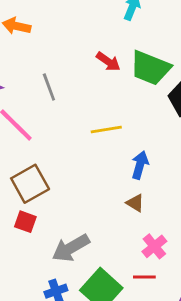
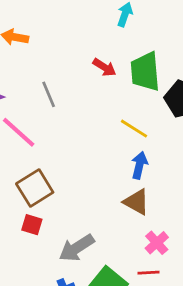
green trapezoid: (150, 68) -> (145, 72), turned 66
yellow line: (106, 129) -> (134, 129), moved, turned 44
brown triangle: (135, 203) -> (137, 202), size x1.5

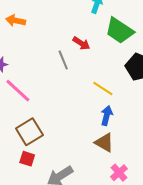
green trapezoid: (145, 72) -> (119, 31), moved, turned -52
gray line: (49, 94) -> (63, 60), moved

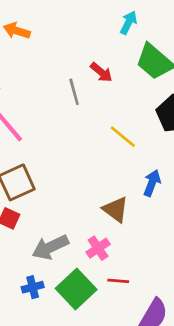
blue arrow: (107, 116) -> (152, 183), moved
pink cross: (119, 173) -> (98, 248), moved

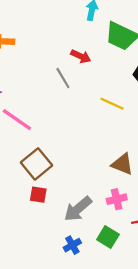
pink cross: (98, 248) -> (117, 199), turned 36
green square: (76, 289) -> (108, 237), size x0.7

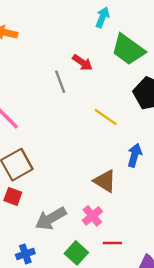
pink cross: (117, 199) -> (92, 216), turned -36
blue cross: (72, 245) -> (25, 254), moved

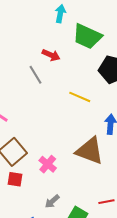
brown triangle: (105, 181) -> (90, 151), size x1.4
pink cross: (92, 216) -> (48, 164), moved
gray arrow: (51, 219) -> (52, 201), moved, size x0.6

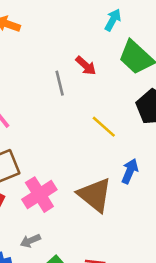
pink cross: (48, 164) -> (39, 195), size x1.5

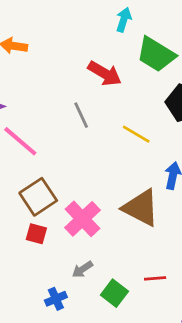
red arrow: (86, 66) -> (105, 74), size x1.4
gray line: (60, 83) -> (81, 115), moved

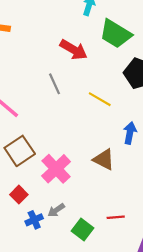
brown triangle: (141, 208) -> (104, 159), size x0.7
red square: (36, 234) -> (19, 195), moved, turned 30
blue cross: (56, 299) -> (34, 220), moved

